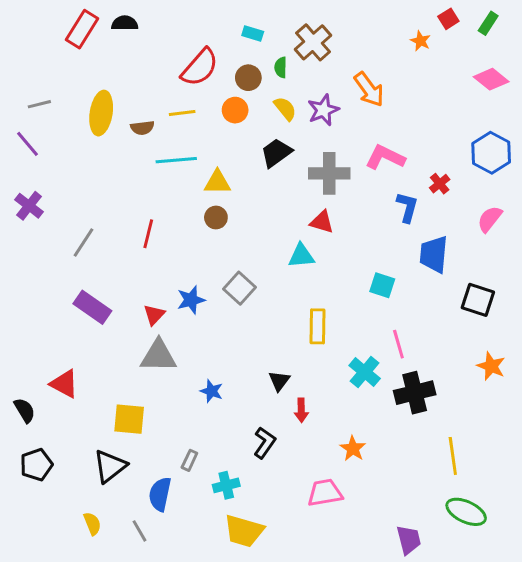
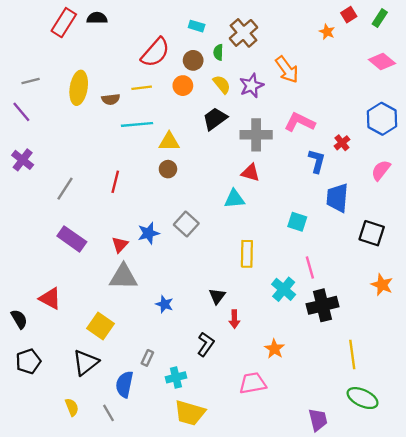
yellow square: (129, 419) -> (100, 326), turned 30

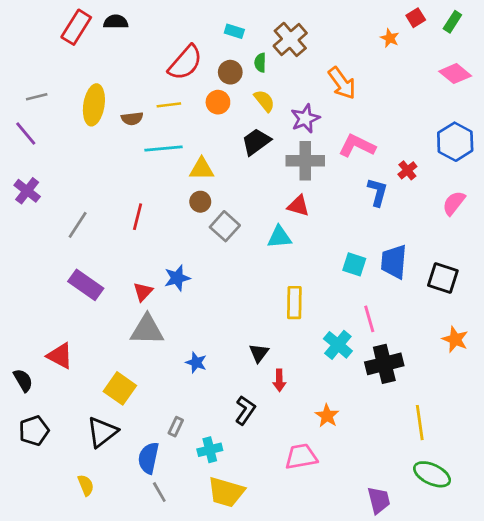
purple star: (252, 86) -> (305, 119), moved
blue trapezoid: (337, 198) -> (394, 262), moved
gray square: (186, 224) -> (225, 226), moved
gray line: (108, 413) -> (159, 492), moved

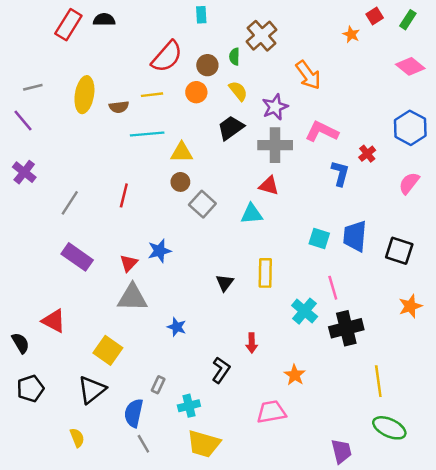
cyan rectangle: (234, 31) -> (201, 15), moved, turned 70
orange star: (455, 339) -> (410, 306), turned 30
black triangle: (259, 353) -> (225, 283), moved

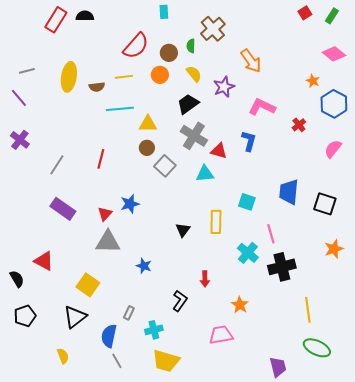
orange star: (351, 34) -> (313, 81), moved
gray cross: (275, 145) -> (194, 136), moved, turned 32
blue L-shape: (340, 173) -> (249, 141), moved
cyan square: (319, 239) -> (247, 202), moved

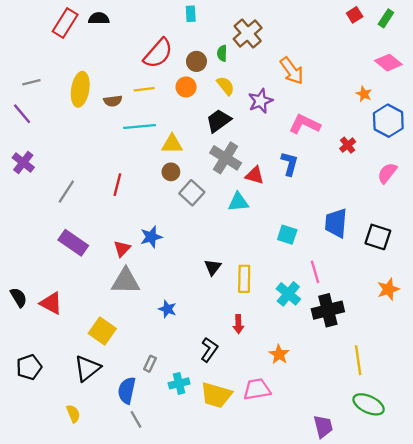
yellow rectangle: (216, 222) -> (244, 279), moved
black semicircle: (17, 279) -> (19, 297), moved
yellow trapezoid: (166, 361) -> (216, 395), moved

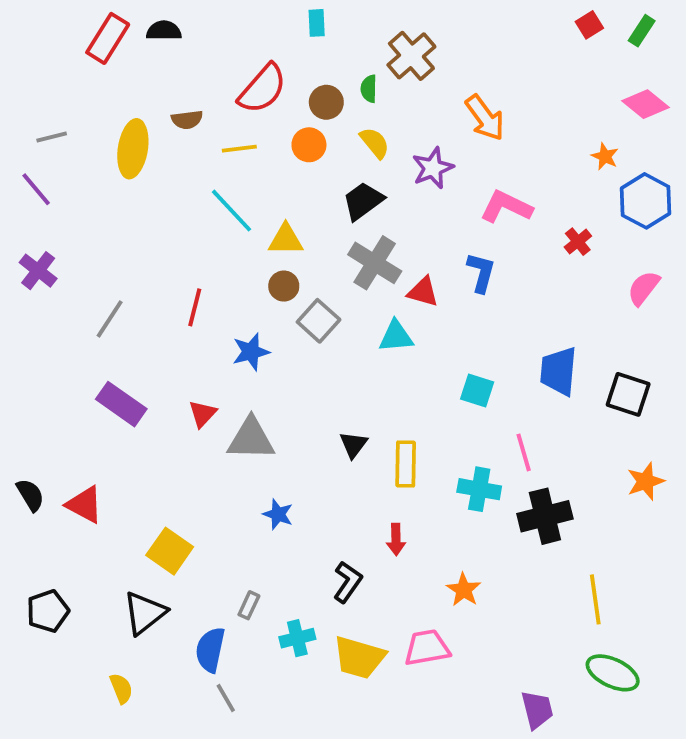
brown semicircle: (113, 101) -> (187, 120), moved
cyan line: (140, 126) -> (232, 211), turned 52
blue star: (151, 237) -> (251, 352), moved
gray triangle: (126, 281) -> (251, 439), moved
cyan cross: (288, 294) -> (479, 489), turned -30

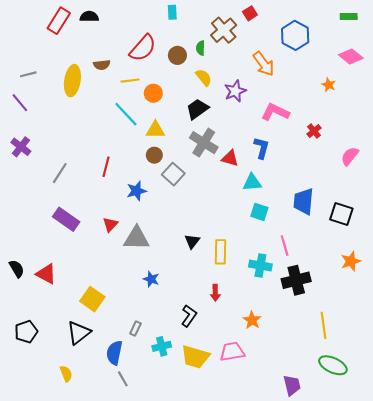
red square: (589, 25) -> (250, 13), moved
green rectangle: (642, 31) -> (349, 17), turned 56
orange circle: (309, 145) -> (153, 93), moved
blue hexagon: (646, 201) -> (295, 35), moved
cyan triangle: (396, 336) -> (252, 182), moved

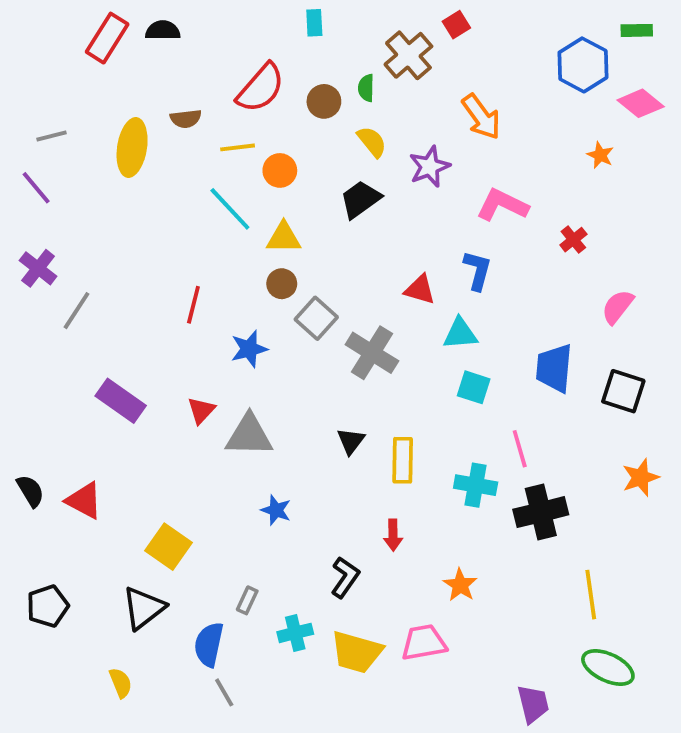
blue hexagon: (295, 35) -> (583, 65), moved
gray cross: (204, 143) -> (372, 353), moved
pink semicircle: (350, 156) -> (618, 307), moved
gray line: (60, 173) -> (76, 311), moved

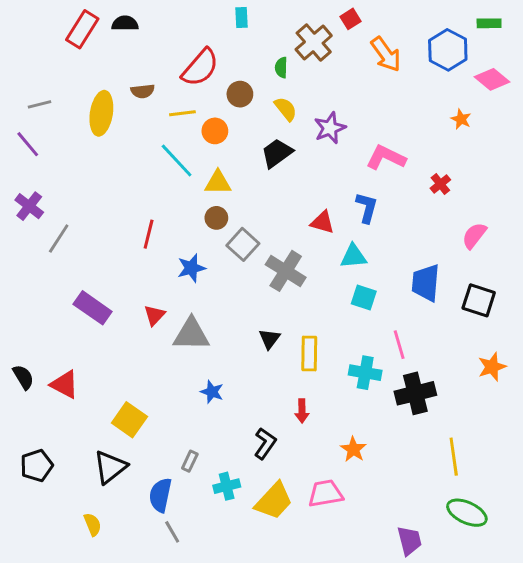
brown circle: (324, 101) -> (240, 94), moved
orange arrow: (481, 117) -> (386, 54), moved
yellow trapezoid: (357, 652) -> (274, 501), turned -63

